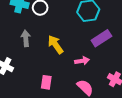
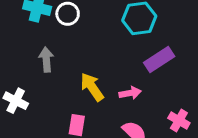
yellow arrow: (55, 44) -> (92, 87), moved

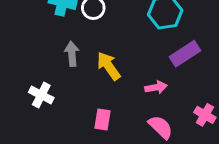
yellow arrow: (92, 87) -> (109, 66), moved

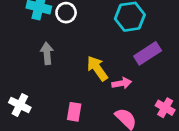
yellow arrow: (109, 66) -> (97, 68), moved
white cross: (41, 95) -> (20, 105), moved

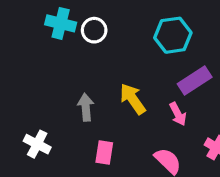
gray arrow: (47, 53) -> (86, 107), moved
pink arrow: (122, 83) -> (178, 114), moved, turned 72

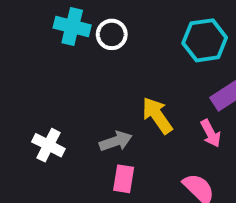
gray arrow: (86, 107) -> (116, 141), moved, turned 76
white cross: (37, 144) -> (48, 145), moved

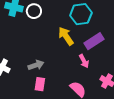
yellow arrow: (157, 116) -> (66, 36), moved

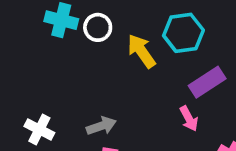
yellow arrow: (66, 36) -> (141, 51), moved

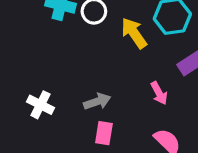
pink arrow: (189, 119) -> (159, 93), moved

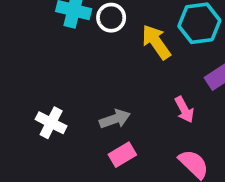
pink rectangle: (104, 133) -> (122, 155), turned 50

